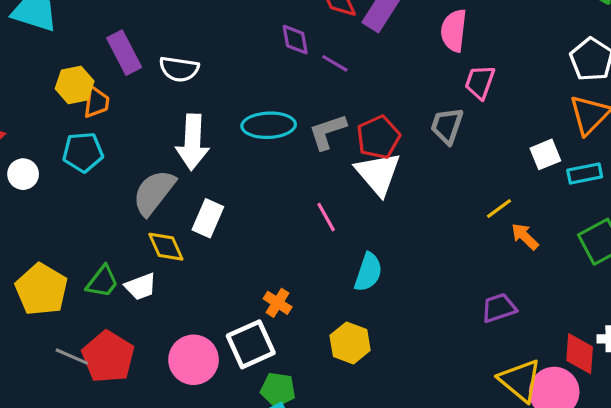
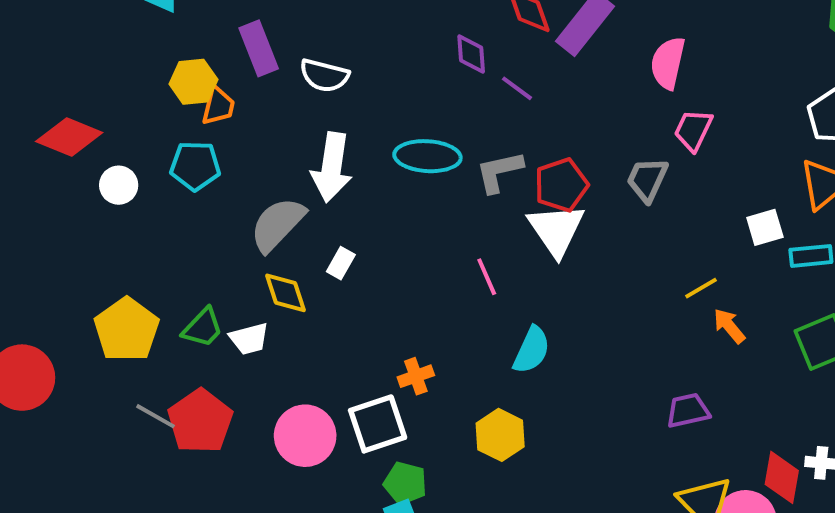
white rectangle: (208, 218) -> (341, 263), size x0.7
orange cross: (278, 303) -> (416, 376), turned 32

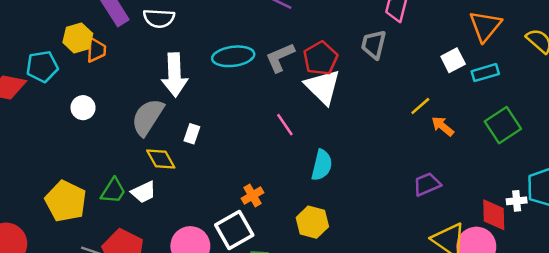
cyan pentagon: (195, 166) -> (42, 67), moved
white circle: (119, 185) -> (83, 108), moved

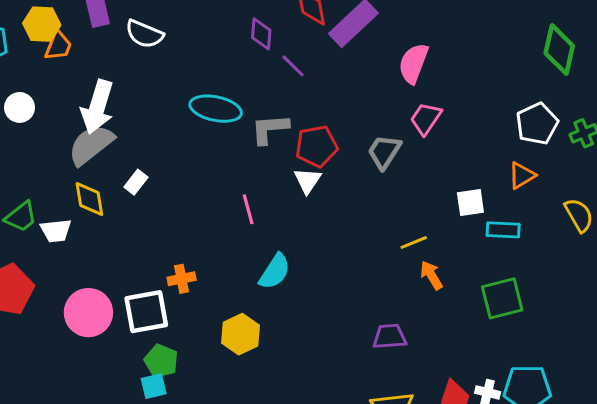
orange triangle: (485, 26) -> (522, 176), size x0.7
white arrow: (175, 75) -> (97, 107), moved
white triangle: (323, 87) -> (308, 181), size x0.6

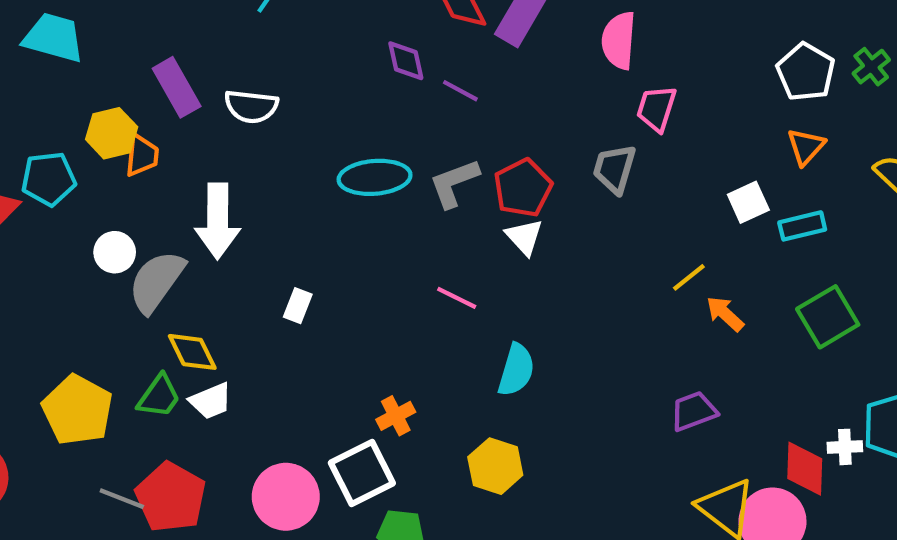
gray semicircle: (91, 145) -> (156, 281), moved
yellow diamond: (89, 199) -> (192, 352), moved
pink line: (248, 209) -> (457, 298), turned -32

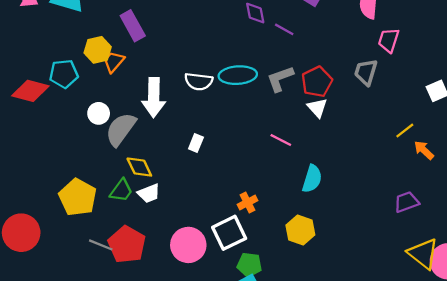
white semicircle: (251, 106) -> (199, 81), moved
orange trapezoid: (142, 155) -> (114, 62), turned -145

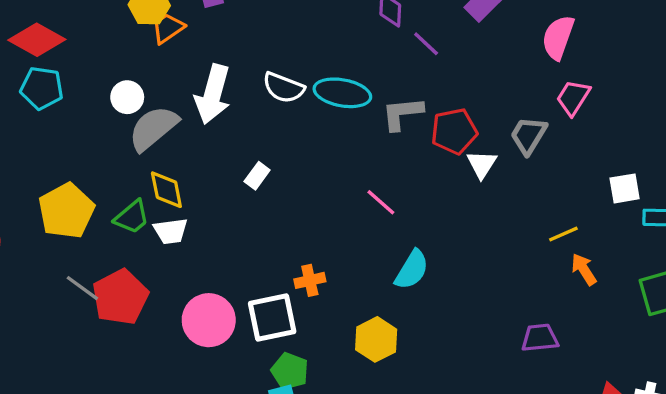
cyan pentagon: (64, 74) -> (42, 88), moved
white triangle: (317, 108) -> (482, 164), moved

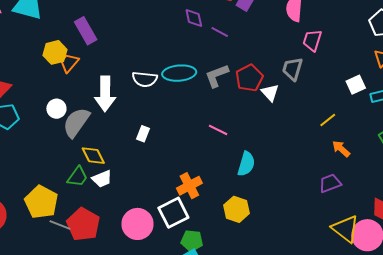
yellow pentagon: (66, 211) -> (41, 202), moved
orange arrow: (584, 269) -> (341, 149), moved
orange cross: (310, 280) -> (189, 186), size x1.4

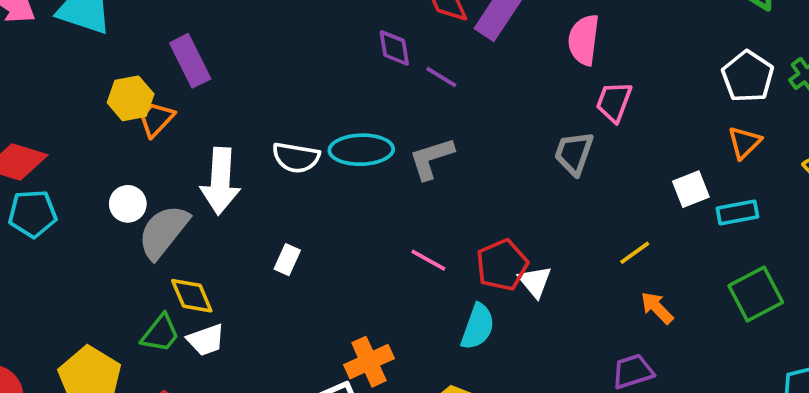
red pentagon: (249, 78) -> (502, 265), moved
white triangle: (270, 93) -> (535, 282), moved

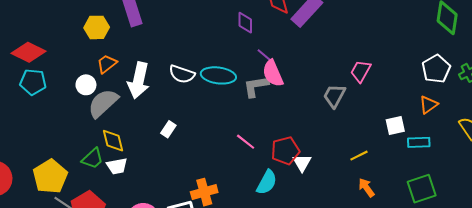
pink semicircle: (584, 40) -> (273, 73), moved, turned -40
purple line: (441, 77) -> (265, 56), moved
orange trapezoid: (156, 119) -> (107, 64), moved

